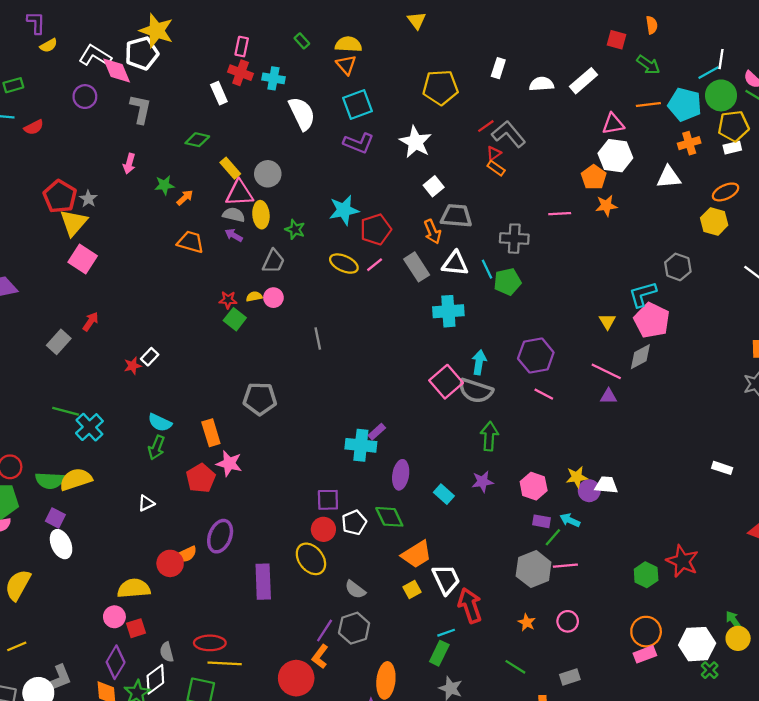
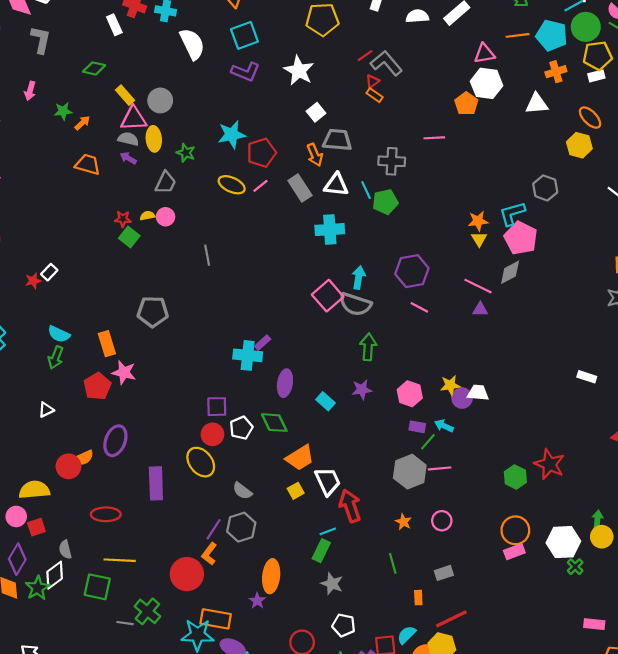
orange ellipse: (726, 192) -> (590, 118), turned 70
orange star: (606, 206) -> (478, 221), moved
green arrow: (733, 620) -> (598, 520), turned 42
red ellipse: (210, 643) -> (106, 514), moved
green line: (515, 667) -> (393, 563), turned 42

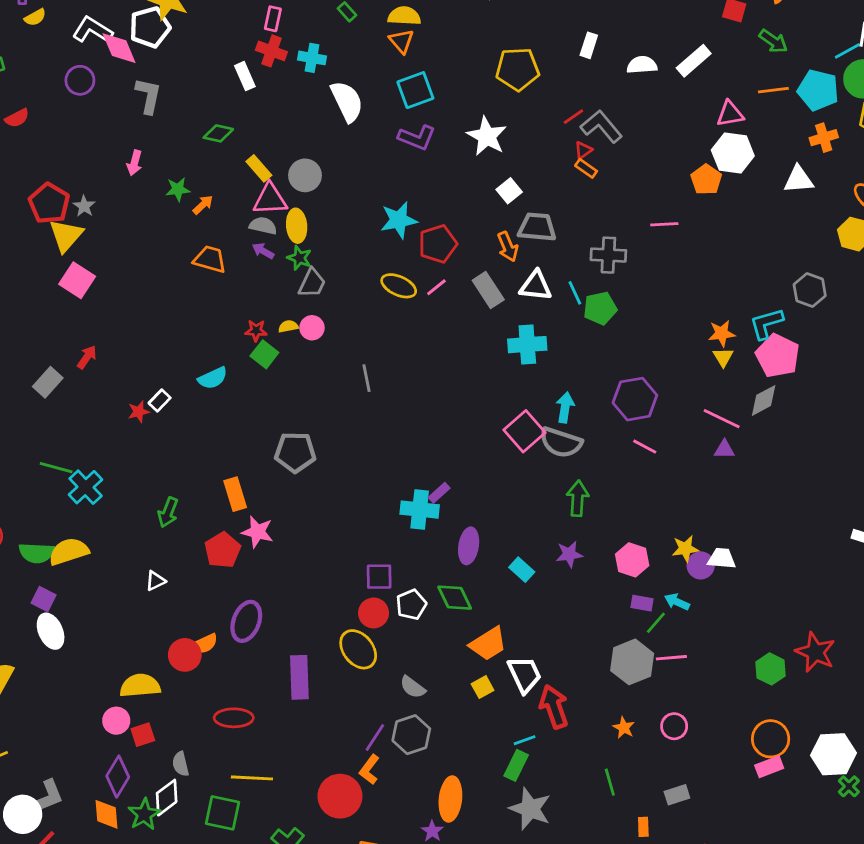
green star: (186, 153) -> (299, 258), moved
cyan semicircle: (59, 334) -> (213, 378), moved, turned -50
gray star: (332, 584) -> (530, 809), size x1.4

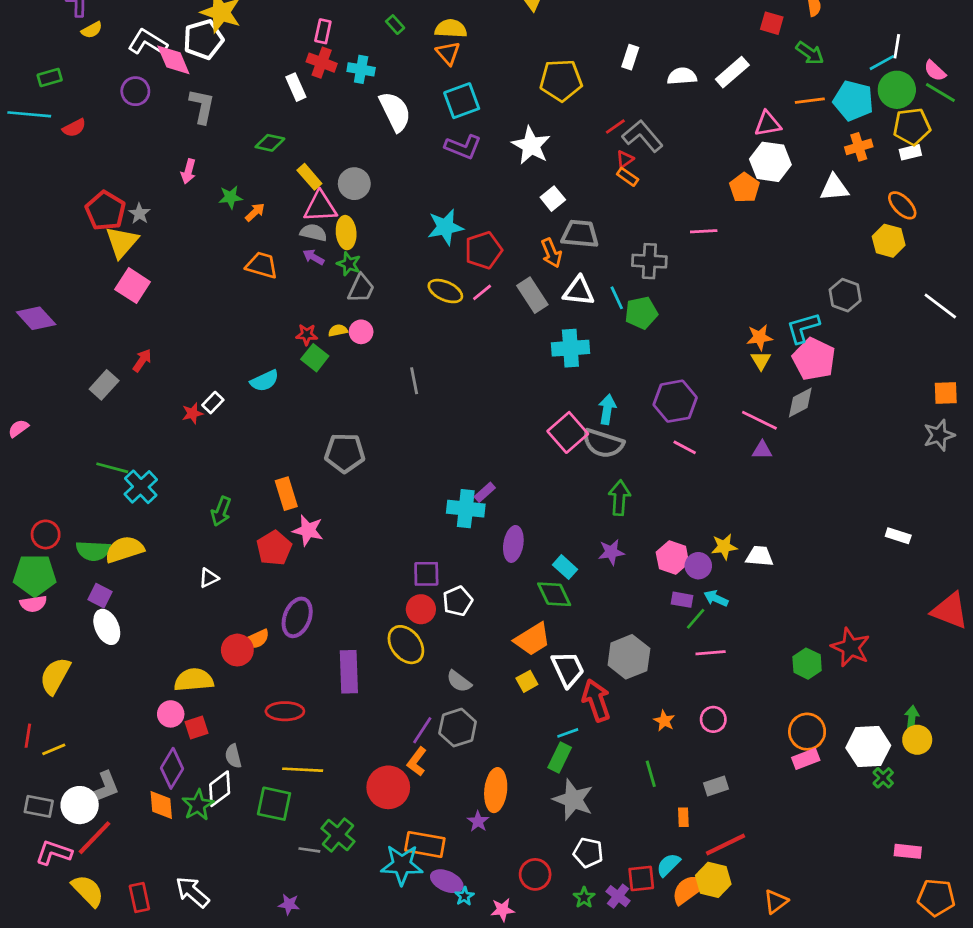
purple circle: (701, 565) -> (698, 566), moved
green diamond: (455, 598) -> (554, 594), moved
gray hexagon: (632, 662) -> (629, 657), moved

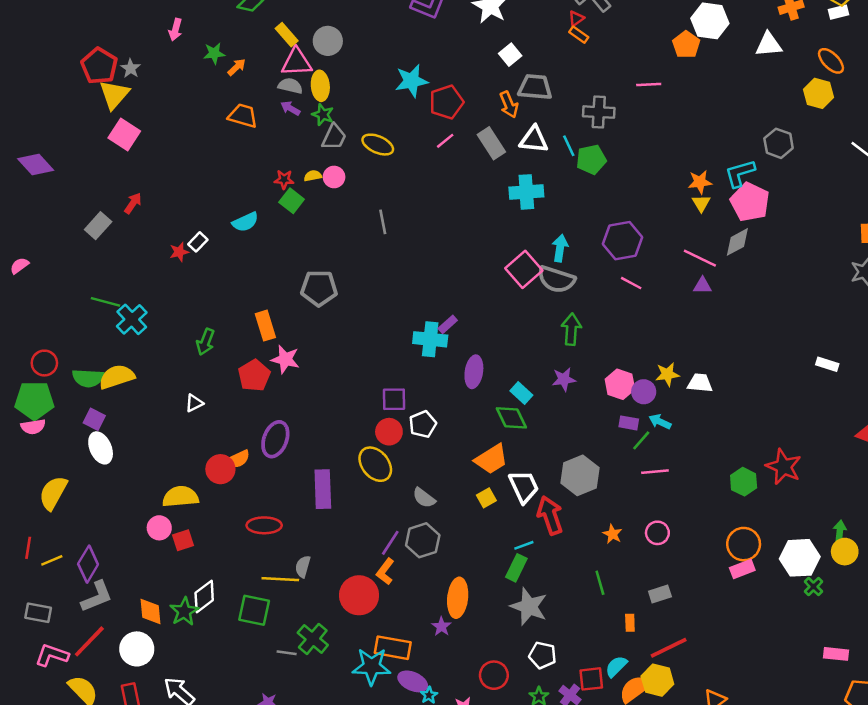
yellow ellipse: (445, 291) -> (378, 145), moved
gray semicircle: (233, 756) -> (303, 567), moved, turned 30
purple diamond: (172, 768) -> (88, 564), moved
white circle: (80, 805) -> (137, 649), moved

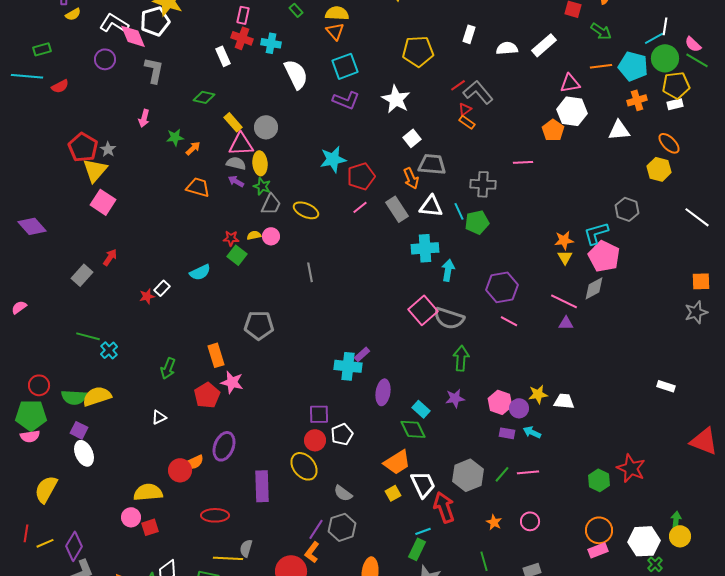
cyan arrow: (560, 248) -> (448, 270), moved
cyan cross: (132, 319) -> (109, 350), size x0.7
green line: (641, 440) -> (502, 474), moved

